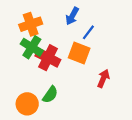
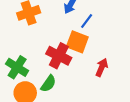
green cross: (32, 47) -> (17, 67), moved
red cross: (48, 58) -> (59, 56), moved

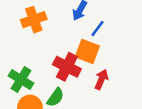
red arrow: (102, 67) -> (101, 80), moved

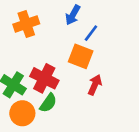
red cross: (67, 67) -> (44, 78), moved

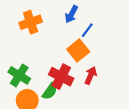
orange square: (81, 56) -> (78, 51), turned 30
red cross: (44, 78) -> (61, 77), moved

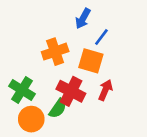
orange cross: (31, 22) -> (55, 52), moved
orange square: (78, 51) -> (91, 61), turned -35

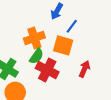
red arrow: (105, 90) -> (84, 69), moved
green semicircle: (58, 108) -> (36, 56), moved

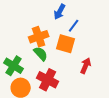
green semicircle: (36, 56) -> (41, 54), turned -77
red cross: (47, 70) -> (48, 80), moved

